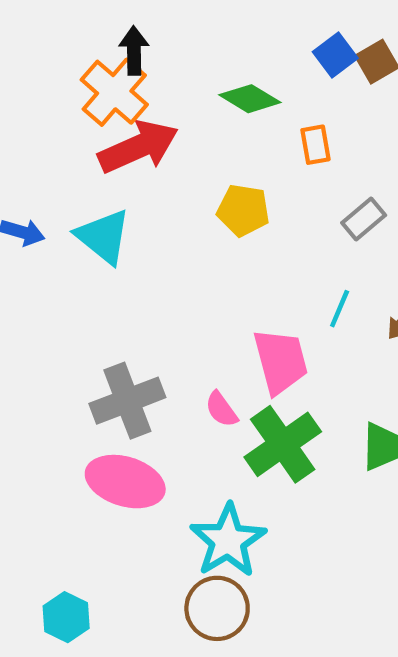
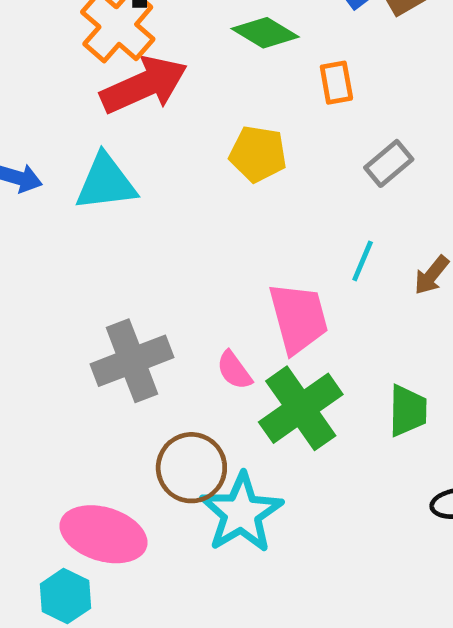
cyan triangle: (103, 237) -> (106, 182), turned -46
pink ellipse: (125, 482) -> (103, 534), moved
brown circle: (217, 608) -> (191, 468), moved

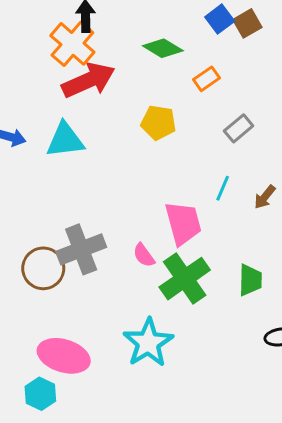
orange rectangle: (336, 83) -> (207, 79), turned 65
brown circle: (191, 468) -> (43, 268), moved

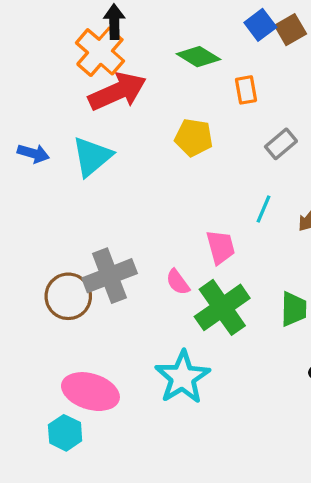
orange rectangle: (207, 79) -> (246, 90), turned -65
cyan triangle: (65, 140) -> (92, 157), turned -33
pink trapezoid: (183, 223) -> (221, 247), size x0.7

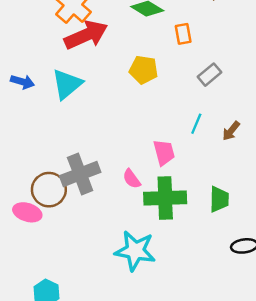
green cross: (222, 307) -> (165, 198), turned 33
cyan star: (183, 377) -> (135, 251), turned -30
pink ellipse: (90, 392) -> (27, 212), moved, size x0.7

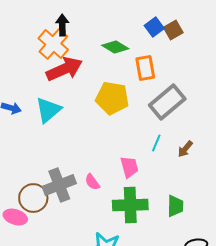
orange rectangle: (183, 34) -> (145, 68), size x1.4
yellow pentagon: (144, 70) -> (112, 98), size x1.4
gray rectangle: (210, 75) -> (167, 102), size x1.8
pink semicircle: (132, 179) -> (92, 182), moved

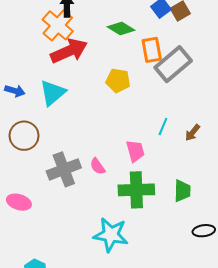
yellow pentagon: (112, 98) -> (118, 81), size x0.7
gray rectangle: (167, 102) -> (173, 64), moved
brown circle: (33, 198) -> (24, 136), moved

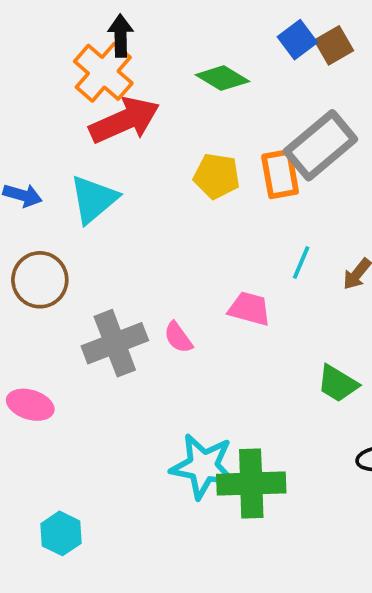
orange rectangle: (152, 50) -> (280, 174), moved
pink trapezoid: (135, 151) -> (249, 309), turned -60
green cross: (136, 190) -> (251, 484), moved
green trapezoid: (182, 191) -> (338, 384), turned 120

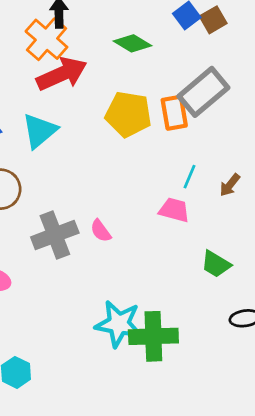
yellow pentagon: (217, 176) -> (128, 114), size x1.4
pink trapezoid: (249, 309) -> (174, 210), moved

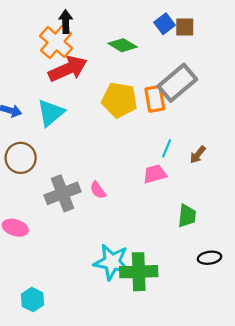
brown square: (213, 20) -> (185, 27), turned 30
pink trapezoid: (174, 210) -> (155, 174), turned -30
green trapezoid: (216, 264) -> (187, 216), turned -115

